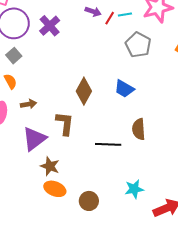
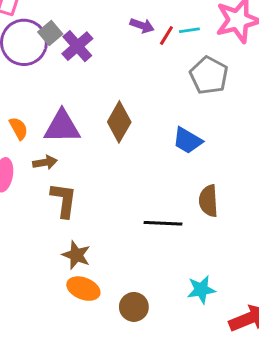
gray square: (14, 56) -> (50, 33), moved
brown diamond: (84, 91) -> (119, 122), moved
brown L-shape: (65, 123) -> (64, 200), moved
purple triangle: (34, 139) -> (62, 127), moved, turned 36

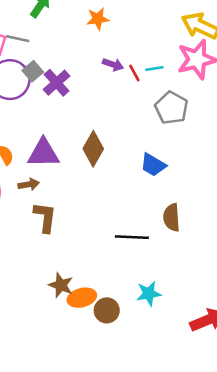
red line: (166, 35) -> (134, 73), turned -60
brown star: (76, 255) -> (61, 285), moved
orange ellipse: (83, 289) -> (82, 298), moved, turned -36
cyan star: (201, 290) -> (149, 294), moved

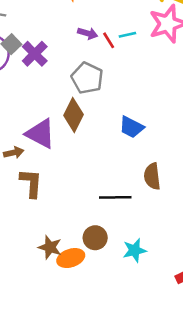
gray pentagon: (171, 108) -> (87, 78), moved
purple triangle: (43, 153) -> (40, 134), moved, turned 32
brown circle: (107, 310) -> (95, 238), moved

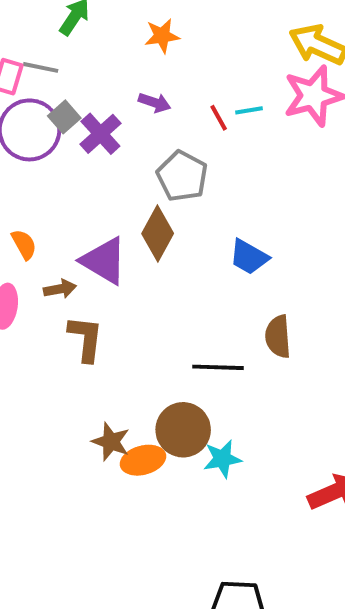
purple arrow: (88, 33) -> (155, 103), moved
brown circle: (95, 238) -> (183, 430), size x1.4
cyan star: (135, 250) -> (222, 459), moved

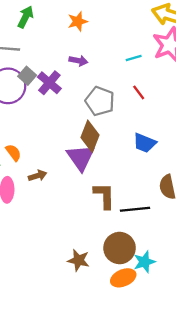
red line: (219, 118) -> (139, 92), moved
purple triangle: (104, 261) -> (81, 157), moved, turned 32
brown L-shape: (86, 339) -> (104, 196), moved
orange ellipse: (143, 460) -> (123, 278), moved

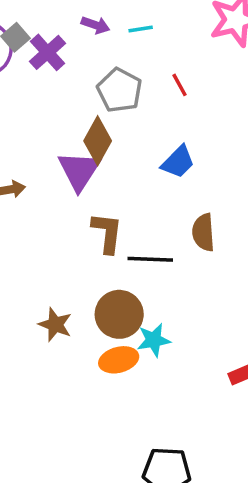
cyan line: (134, 58) -> (141, 29), moved
blue trapezoid: (145, 143) -> (178, 162), turned -75

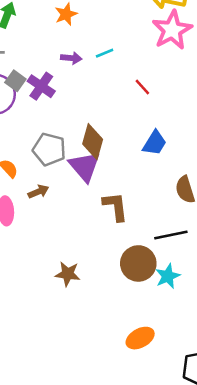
gray pentagon: (119, 90) -> (49, 149), moved
black line: (150, 259) -> (171, 235), moved
brown star: (55, 324) -> (68, 274), moved
orange ellipse: (119, 360) -> (140, 338), moved

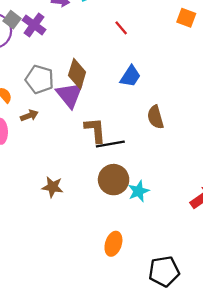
black line: (171, 235) -> (110, 144), moved
orange ellipse: (140, 338) -> (113, 244), turned -45

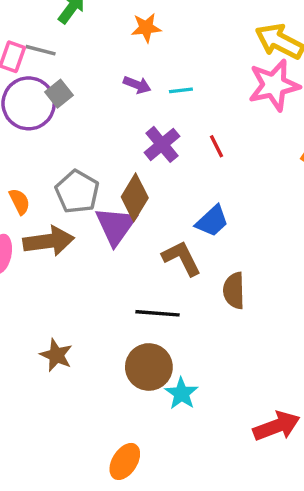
purple cross: (34, 25) -> (162, 144), moved
brown arrow: (29, 116) -> (49, 241), size x1.8
brown L-shape: (95, 130) -> (182, 258), moved, turned -36
cyan star: (139, 191) -> (181, 393), turned -30

